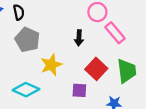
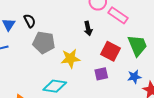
yellow star: (51, 65) -> (70, 58), turned 30

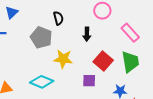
pink rectangle: (118, 15) -> (130, 33), moved
black semicircle: (30, 21) -> (58, 18), moved

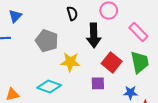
black semicircle: (58, 18) -> (72, 13), moved
black arrow: (87, 34) -> (94, 35), size x1.6

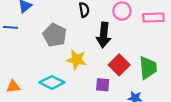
pink rectangle: (138, 32) -> (153, 18), moved, turned -54

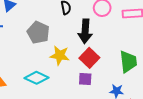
red square: (119, 65) -> (89, 58), moved

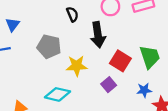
red square: (89, 58) -> (120, 61), moved
purple square: (85, 79) -> (109, 85), turned -32

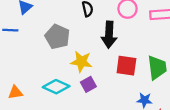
red square: (120, 61) -> (126, 66), turned -35
purple square: (109, 85) -> (88, 84), moved

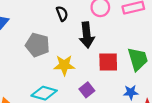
purple square: (88, 84) -> (87, 90), moved

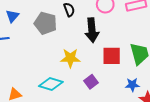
gray pentagon: (37, 45) -> (45, 23), moved

